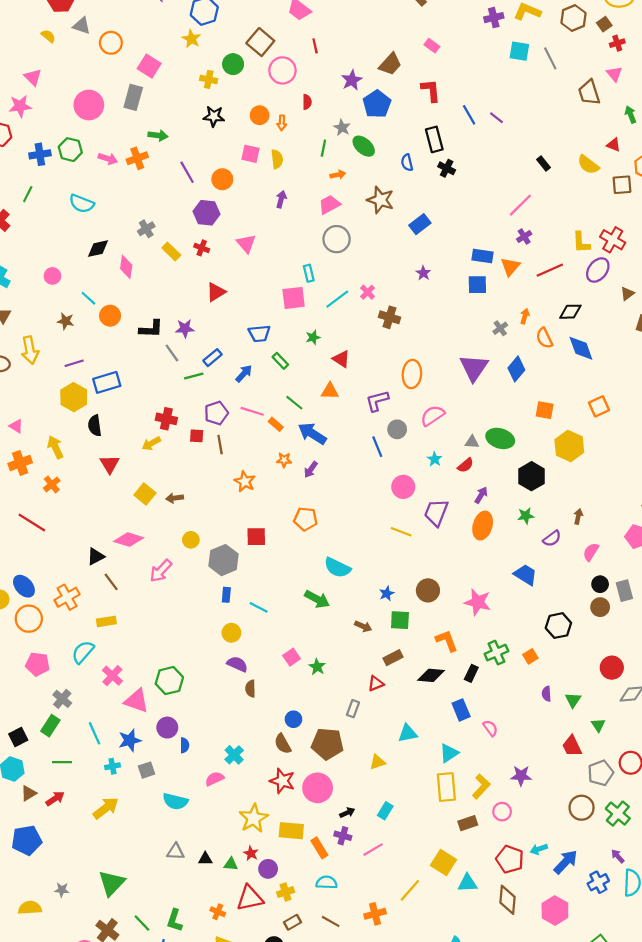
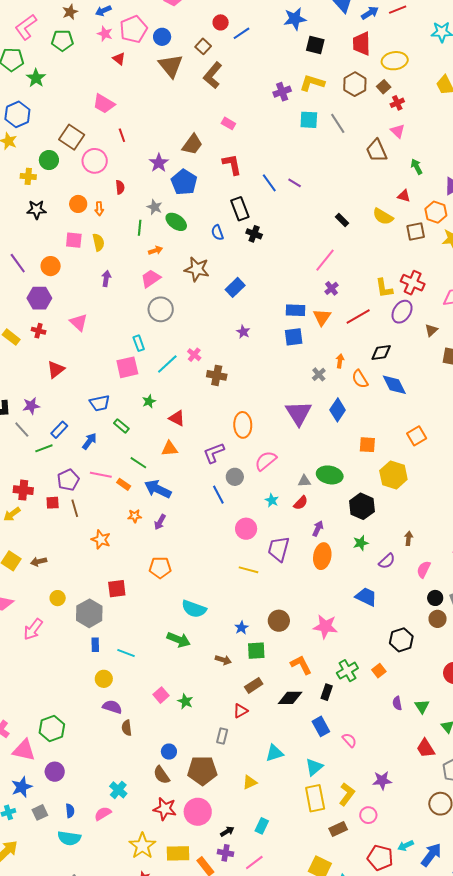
blue semicircle: (185, 745) -> (70, 811), moved

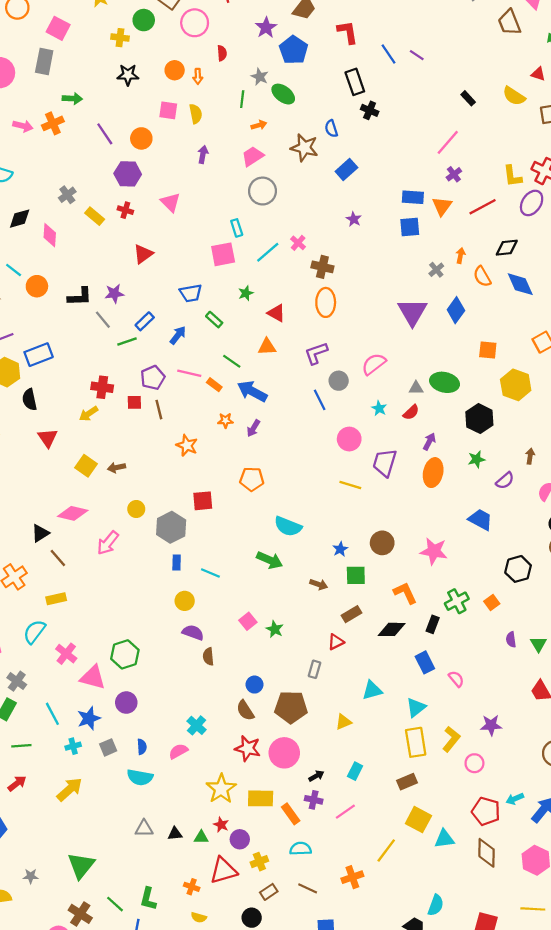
blue semicircle: (217, 233) -> (331, 129), moved
orange ellipse: (243, 425) -> (326, 302), moved
brown rectangle: (338, 829) -> (407, 782), moved

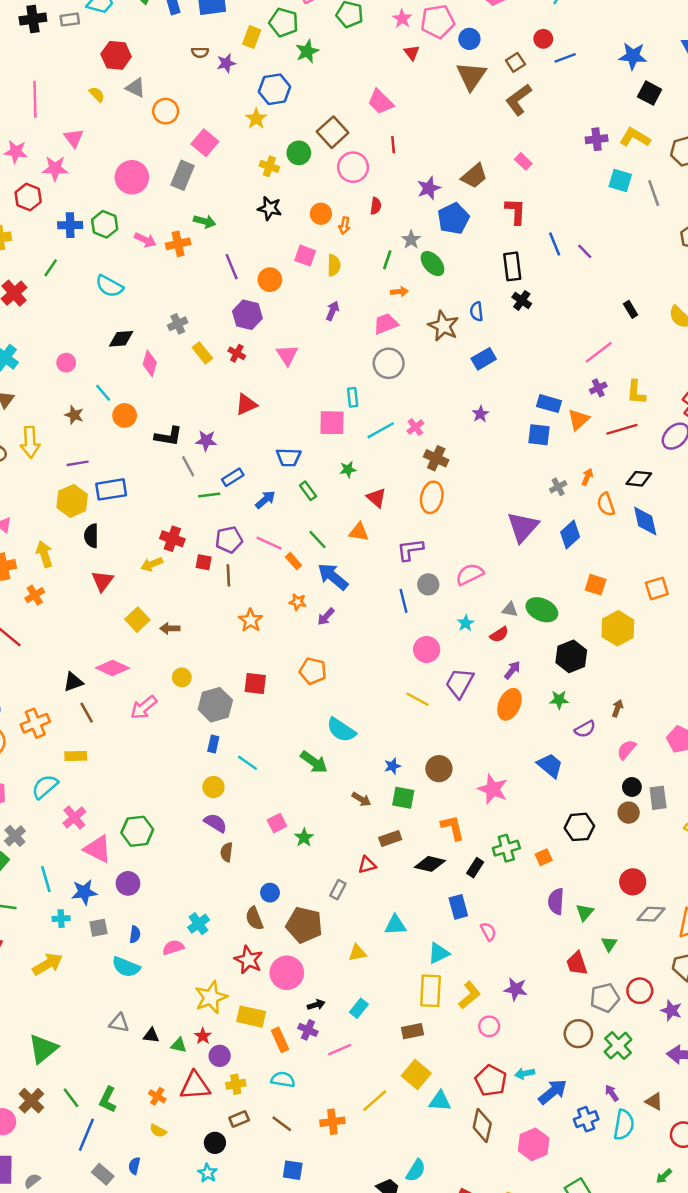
yellow L-shape: (513, 176) -> (636, 392), moved
purple semicircle: (511, 640) -> (556, 901), size x1.5

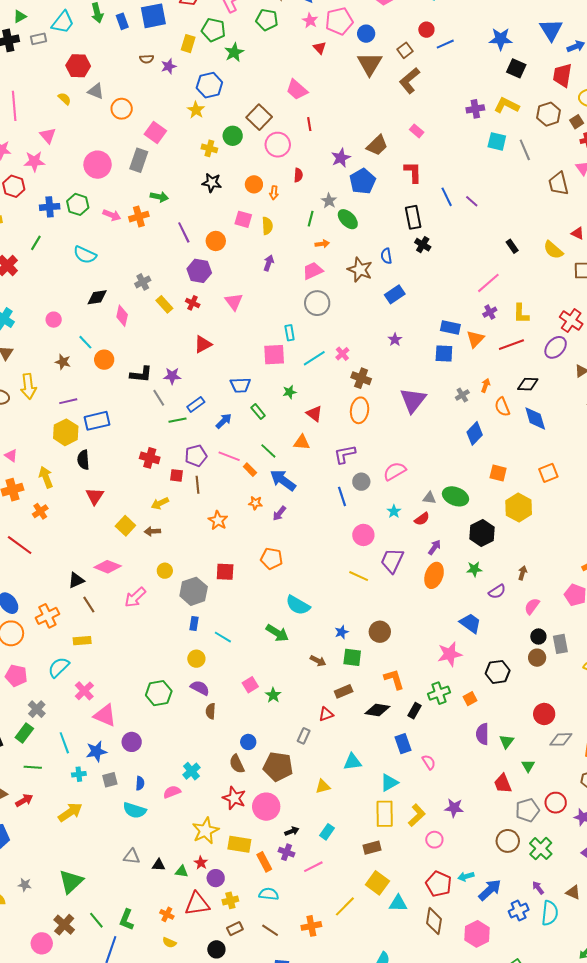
purple triangle: (523, 527) -> (413, 400), moved
yellow arrow: (152, 564) -> (160, 503), moved
pink star: (493, 789) -> (450, 654), moved, turned -30
green hexagon: (137, 831) -> (159, 693), moved

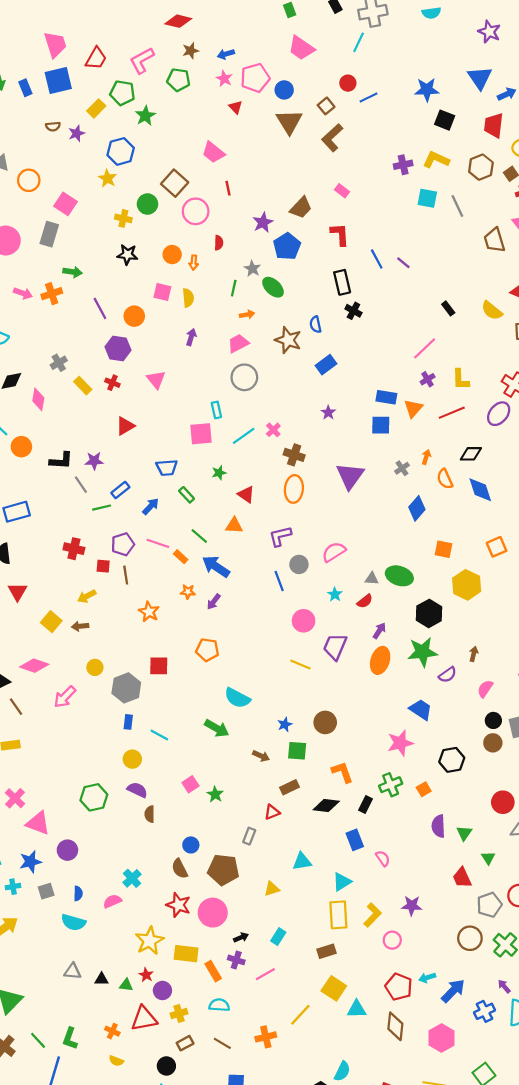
yellow rectangle: (188, 44) -> (96, 108), turned 30
green star: (474, 569) -> (422, 652), size x1.8

